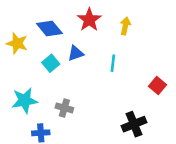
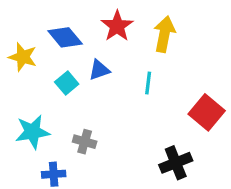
yellow arrow: (125, 26) -> (164, 34), size x1.5
red square: (158, 86) -> (207, 112), size x1.5

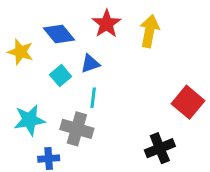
cyan line: (148, 83) -> (93, 98), moved
gray cross: (85, 142) -> (77, 129), size x1.5

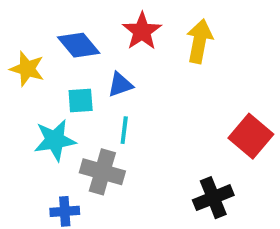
cyan square: (61, 76) -> (81, 101), turned 36
cyan star: (29, 120) -> (55, 140), moved

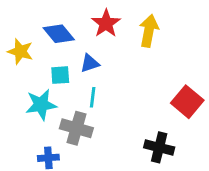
black cross: (213, 198) -> (159, 147), turned 36

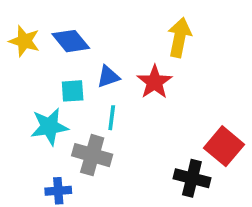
red star: (106, 23) -> (155, 82), moved
yellow star: (20, 51) -> (24, 41), moved
red square: (187, 102) -> (224, 146), moved

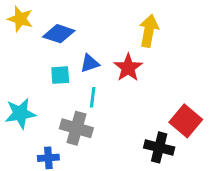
yellow star: (24, 41) -> (20, 19), moved
blue diamond: (71, 41) -> (59, 34), turned -32
cyan star: (49, 127) -> (20, 113), moved

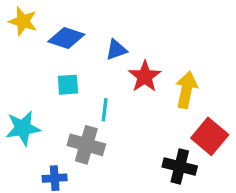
yellow arrow: (149, 31) -> (186, 90), moved
blue triangle: (90, 63) -> (116, 50), moved

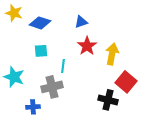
blue triangle: (116, 50) -> (81, 22), moved
cyan star: (23, 128) -> (14, 77), turned 30
gray cross: (86, 145) -> (52, 87), turned -30

